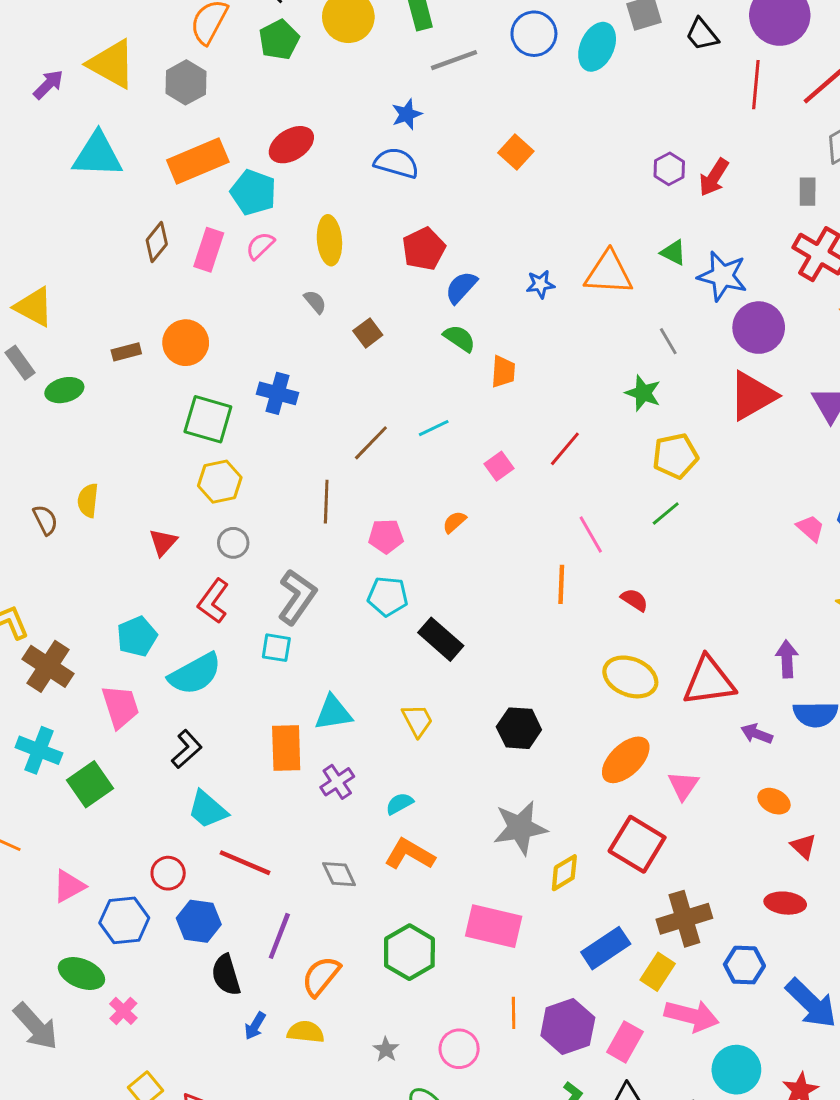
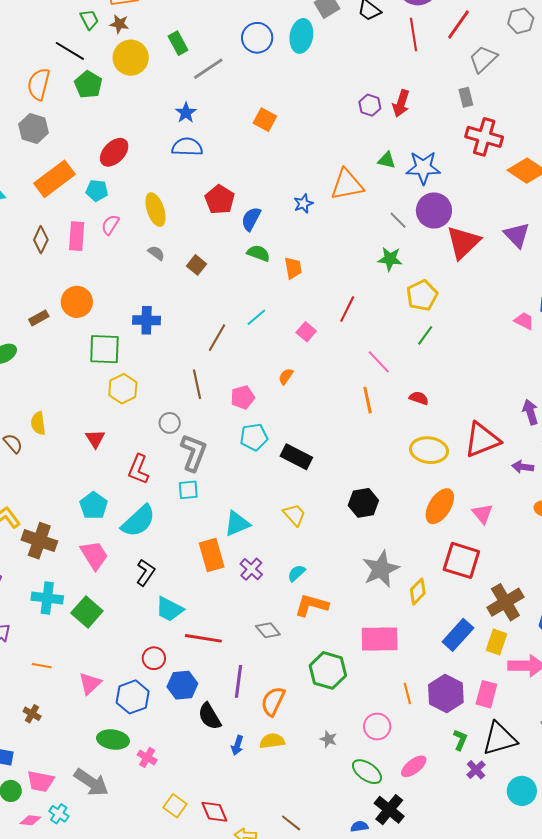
cyan pentagon: (253, 192) -> (97, 190), size x0.7
purple circle: (759, 328) -> (434, 210), moved
gray circle: (233, 543) -> (170, 423), moved

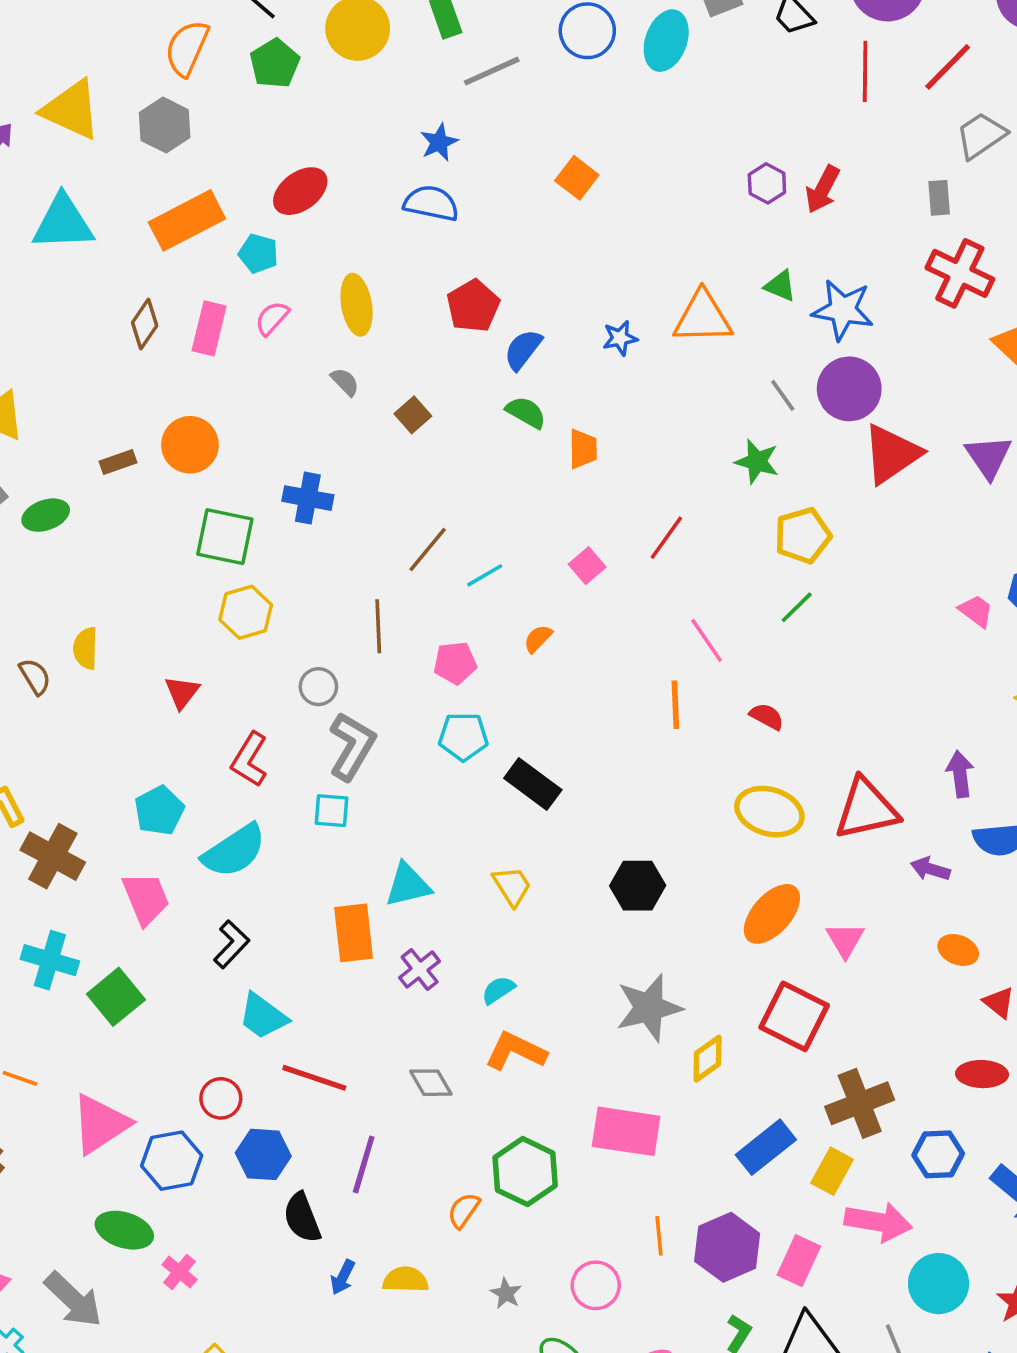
cyan line: (256, 317) -> (485, 575), moved
pink triangle: (90, 683) -> (100, 1124), size x1.5
orange semicircle: (273, 701) -> (464, 1210), moved, size x0.7

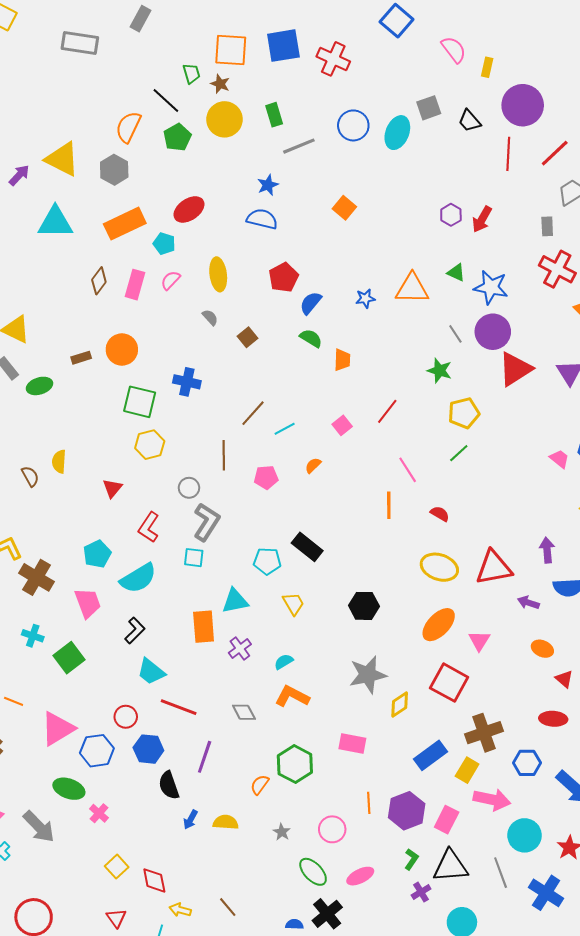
cyan pentagon: (463, 737) -> (267, 561), moved
cyan cross: (50, 960) -> (33, 636), size x0.7
pink rectangle: (626, 1131) -> (352, 744), size x0.7

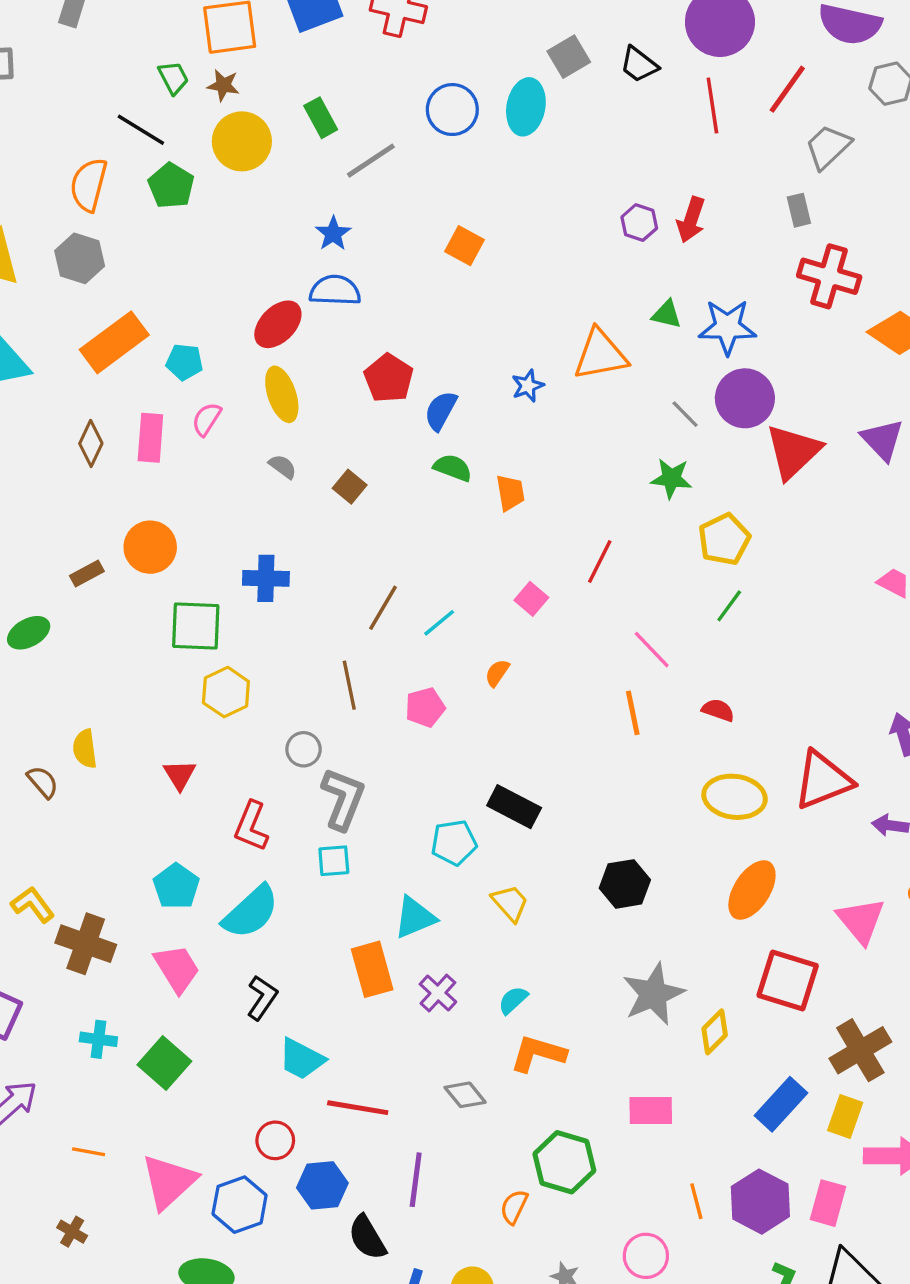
red ellipse: (189, 209) -> (278, 324), moved
pink triangle: (479, 641) -> (861, 921), moved, size x1.4

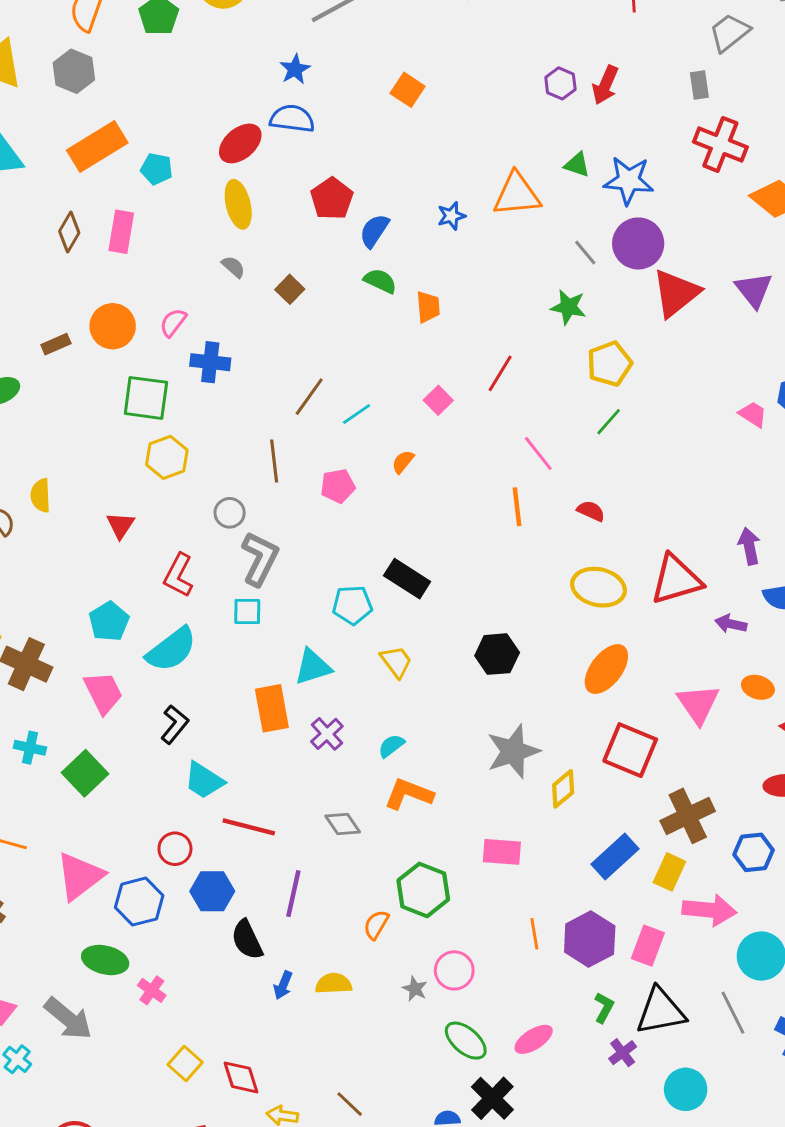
pink semicircle: (207, 419) -> (173, 323), moved
pink circle: (646, 1256) -> (454, 970), moved

